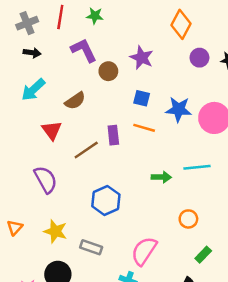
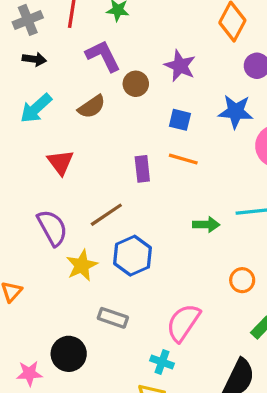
brown semicircle: (75, 101) -> (92, 107), moved
blue star: (179, 109) -> (236, 112), moved
brown line: (86, 150) -> (106, 215), moved
yellow star: (55, 231) -> (82, 265), moved, turned 30

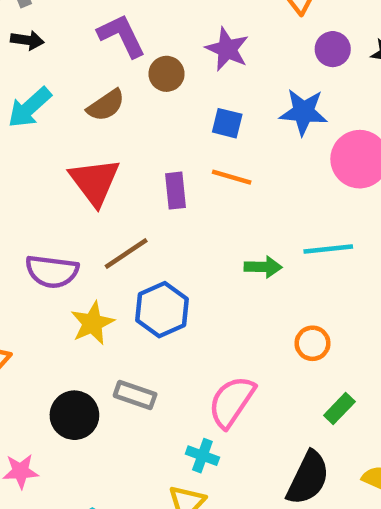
red triangle: (60, 162) -> (95, 182), moved, size x1.4
purple semicircle: (52, 228) -> (52, 271), turned 126
black circle: (69, 354) -> (74, 415), moved

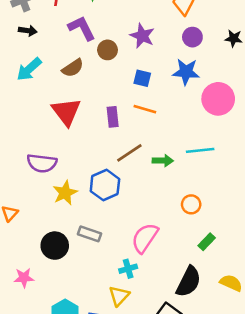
purple circle: (333, 49) -> (192, 37), moved
brown line: (126, 253) -> (129, 153), moved
cyan cross: (202, 456) -> (128, 269), turned -36

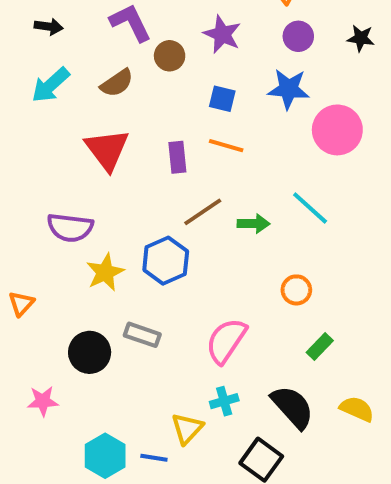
cyan line: (200, 150) -> (310, 208), turned 48
cyan cross: (128, 269) -> (224, 401), moved
black semicircle: (189, 282) -> (292, 407), turned -68

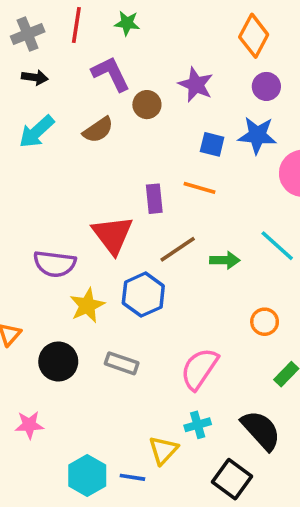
blue square: (222, 99) -> (212, 144), moved
red triangle: (107, 149) -> (113, 235), moved
black circle: (90, 352) -> (58, 362), moved

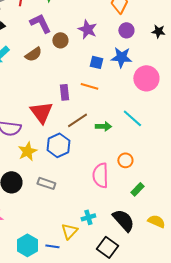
pink semicircle: (199, 369) -> (100, 175), moved, turned -35

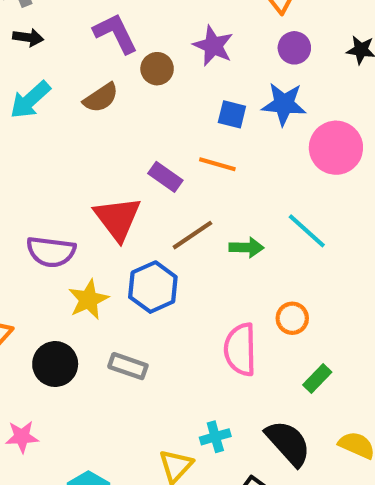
purple rectangle: (64, 92) -> (165, 177), turned -49

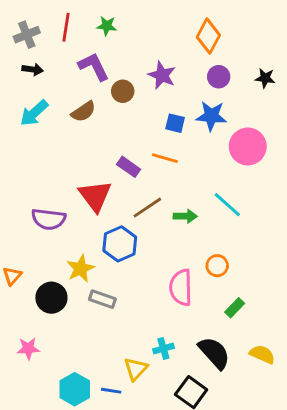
yellow star: (88, 300) -> (81, 269), moved

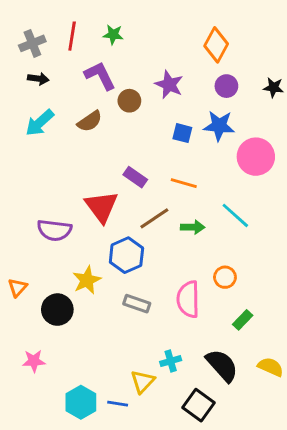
orange line: (165, 158) -> (184, 183), moved
gray rectangle: (102, 299) -> (137, 304), moved

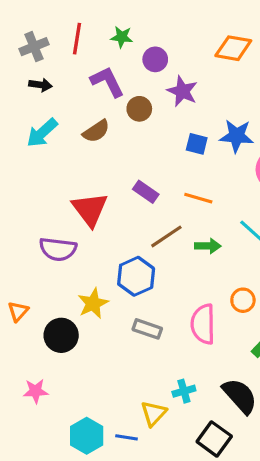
orange diamond: (216, 45) -> (233, 48), turned 72
purple circle: (226, 86) -> (155, 59), moved
red triangle: (101, 207) -> (90, 209), moved

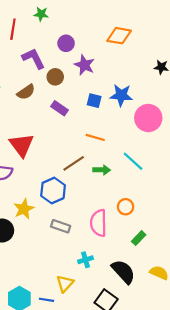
green star: (122, 37) -> (41, 14), moved
purple rectangle: (146, 192) -> (60, 108), moved
cyan cross: (184, 391) -> (85, 260), moved

